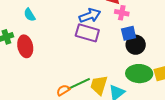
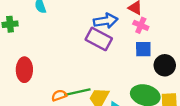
black circle: (136, 45) -> (165, 65), moved
red ellipse: (25, 46) -> (24, 70), moved

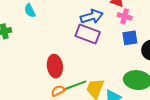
red ellipse: (24, 70) -> (55, 66), moved

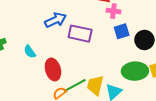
cyan semicircle: (30, 11) -> (30, 52), moved
blue arrow: (92, 16) -> (56, 20), moved

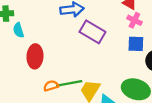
cyan semicircle: (30, 52) -> (18, 30), moved
red ellipse: (53, 69) -> (35, 56), moved

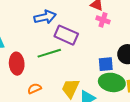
blue square: (136, 44) -> (106, 64), moved
green line: (69, 83) -> (49, 53), moved

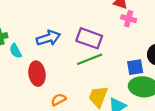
blue arrow: (45, 17) -> (48, 38), moved
green line: (49, 53) -> (90, 59), moved

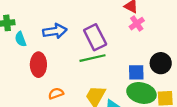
pink cross: (129, 19) -> (137, 24), turned 32
purple rectangle: (89, 38) -> (95, 37), turned 35

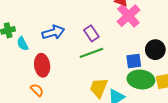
pink cross: (137, 24) -> (128, 16), size x1.6
purple rectangle: (95, 37) -> (91, 33), size x0.7
orange semicircle: (56, 93) -> (37, 90), moved, turned 72

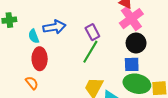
cyan semicircle: (22, 44) -> (34, 36), moved
black circle: (155, 50) -> (136, 43), moved
green line: (91, 53) -> (90, 52), turned -45

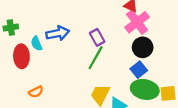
red ellipse: (40, 59) -> (21, 56), moved
blue square: (132, 64) -> (139, 70), turned -35
orange semicircle: (32, 83) -> (36, 92), turned 104

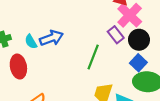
purple rectangle: (97, 37) -> (116, 35), moved
cyan semicircle: (36, 43) -> (31, 42), moved

